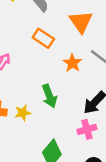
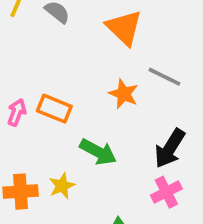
orange rectangle: (43, 38) -> (54, 109), moved
green arrow: (49, 96) -> (98, 152), turned -30

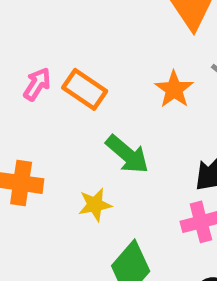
yellow star: (62, 186) -> (95, 205), moved

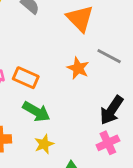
green arrow: (127, 154) -> (36, 112), moved

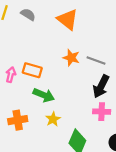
gray line: (109, 56) -> (96, 61), moved
pink cross: (108, 143) -> (102, 112), turned 35

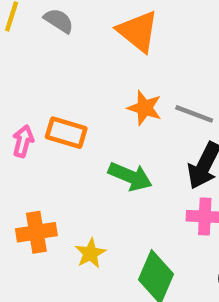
green arrow: (44, 95) -> (130, 176), moved
yellow star: (53, 119) -> (90, 253), moved

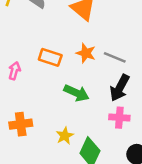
orange rectangle: (66, 133) -> (50, 57), moved
yellow star: (90, 253) -> (65, 136), moved

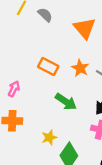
pink arrow: (14, 71) -> (14, 89), moved

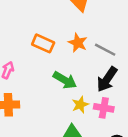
yellow star: (49, 137) -> (80, 105), moved

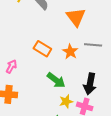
gray line: (105, 50) -> (93, 45), moved, turned -30
black arrow: (107, 79) -> (90, 84), turned -30

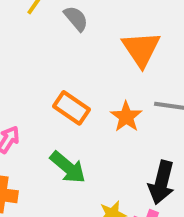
green arrow: (56, 80) -> (68, 167), moved

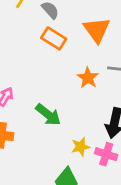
orange rectangle: (72, 108) -> (54, 38), moved

